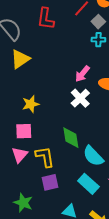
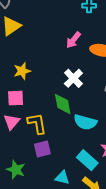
white cross: (80, 98) -> (73, 78), moved
cyan semicircle: (93, 156) -> (85, 122), turned -30
cyan rectangle: (88, 184) -> (87, 160), moved

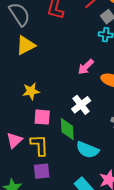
pink square: (16, 98) -> (42, 117), moved

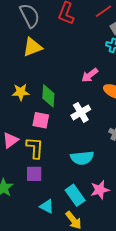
yellow star: (31, 91) -> (21, 92), moved
green diamond: (67, 129) -> (48, 96), moved
cyan semicircle: (87, 150) -> (82, 158), turned -35

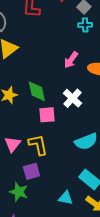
pink square: (41, 120) -> (47, 115), moved
purple square: (34, 174) -> (31, 171), moved

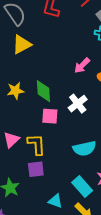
purple square: (31, 171) -> (36, 169), moved

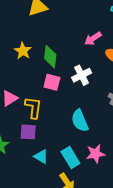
yellow star: (15, 91) -> (23, 51), turned 30
cyan semicircle: (84, 148) -> (80, 121), turned 70
cyan triangle: (55, 201) -> (41, 157), moved

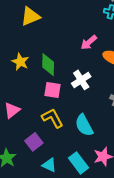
yellow L-shape: (33, 107) -> (53, 118), moved, turned -30
purple square: (28, 132) -> (34, 142), turned -36

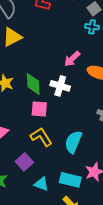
white cross: (81, 80) -> (60, 86), moved, turned -36
cyan semicircle: (84, 125) -> (73, 142), turned 55
cyan rectangle: (79, 163) -> (70, 180), turned -35

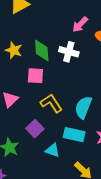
pink square: (39, 109) -> (35, 76), moved
cyan rectangle: (70, 180) -> (74, 135), moved

